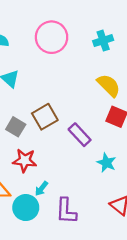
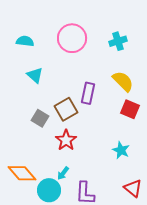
purple rectangle: (80, 135) -> (88, 93), moved, turned 55
red star: (25, 160) -> (66, 140), moved, turned 30

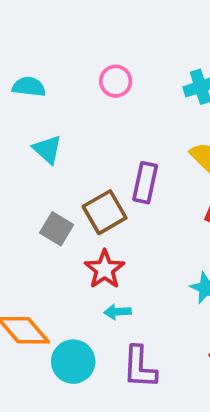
pink circle: (72, 38) -> (116, 81), size x0.6
cyan arrow: (63, 173) -> (117, 312), moved, turned 48

